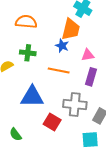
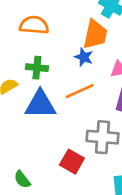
orange line: (59, 70) -> (80, 91), turned -35
blue triangle: (32, 97) -> (40, 104), moved

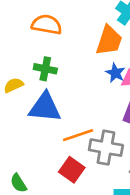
blue star: (84, 57) -> (115, 73), moved
orange line: (80, 91) -> (78, 135), moved

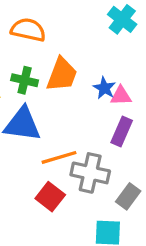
orange trapezoid: (109, 41) -> (62, 74), moved

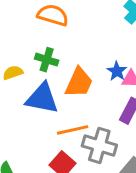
orange trapezoid: (62, 74) -> (79, 83), moved

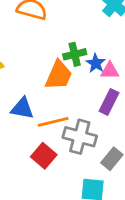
green cross: (47, 60) -> (75, 54), moved, turned -30
blue triangle: (42, 98) -> (22, 108), moved, size x0.7

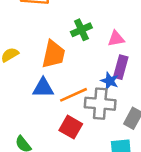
blue star: (96, 63) -> (110, 81), moved
orange trapezoid: (59, 75) -> (54, 54), moved

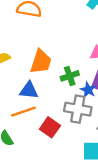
green cross: (81, 30) -> (70, 76), moved
orange line: (73, 95) -> (23, 112), moved

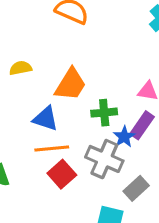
orange line: (23, 112) -> (52, 148), moved

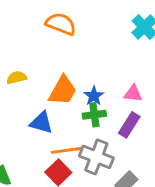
blue star: (124, 137) -> (94, 96), moved
orange line: (52, 148) -> (67, 150), moved

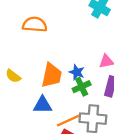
yellow semicircle: (17, 78) -> (13, 76), turned -112

